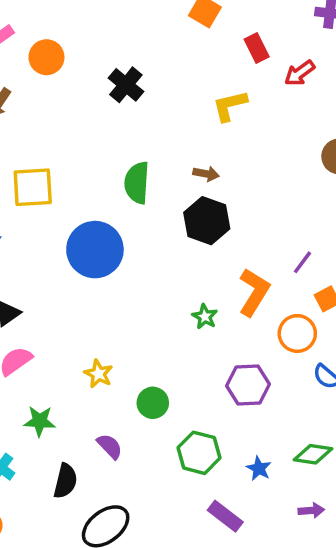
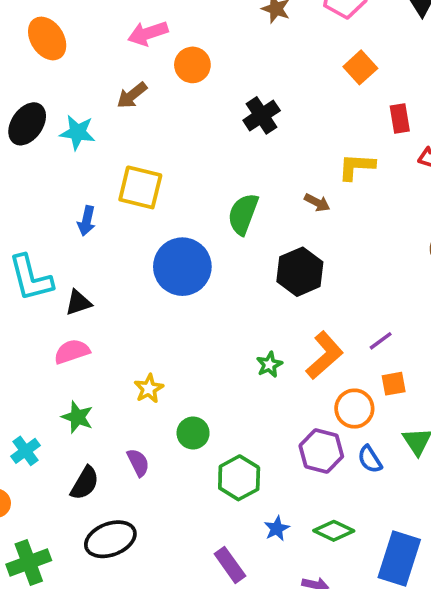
brown arrow: (206, 174) -> (317, 203), moved
purple hexagon: (248, 385) -> (321, 451), moved
green hexagon: (199, 453) -> (239, 478), moved

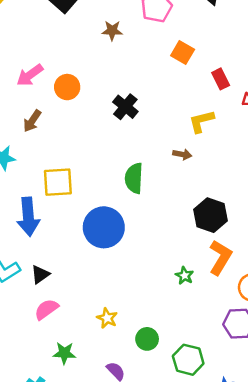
blue arrow: (87, 221) -> (28, 217), size x1.8
black hexagon: (300, 272) -> (210, 215), moved

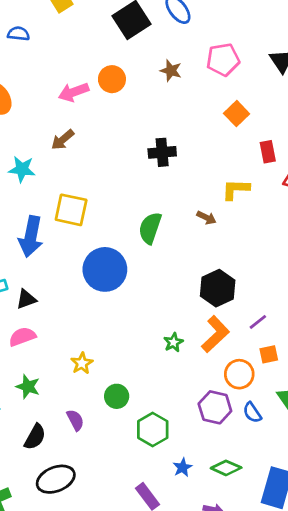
orange circle: (67, 87) -> (112, 79), moved
black cross: (125, 107) -> (162, 152), turned 30

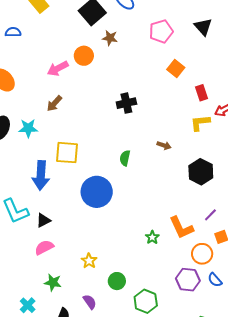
brown star: (171, 71) -> (110, 38), moved
yellow L-shape: (236, 189) -> (200, 123), moved
green semicircle: (150, 228) -> (125, 158), size x0.7
black hexagon: (218, 288) -> (201, 172), moved
orange L-shape: (215, 334) -> (181, 228), turned 116

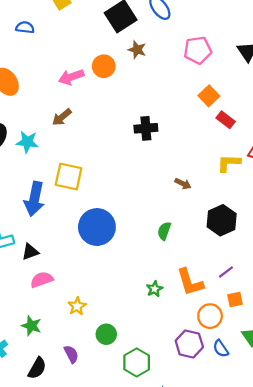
red rectangle: (202, 93) -> (226, 120), moved, turned -42
green semicircle: (125, 158) -> (164, 231), moved
pink semicircle: (44, 247) -> (42, 280), moved

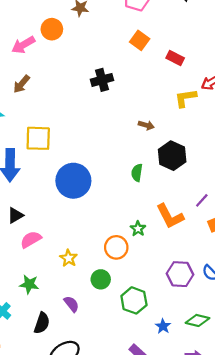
orange square: (209, 96) -> (140, 40), moved
black hexagon: (222, 220) -> (172, 156), moved
orange circle: (210, 316) -> (116, 247), moved

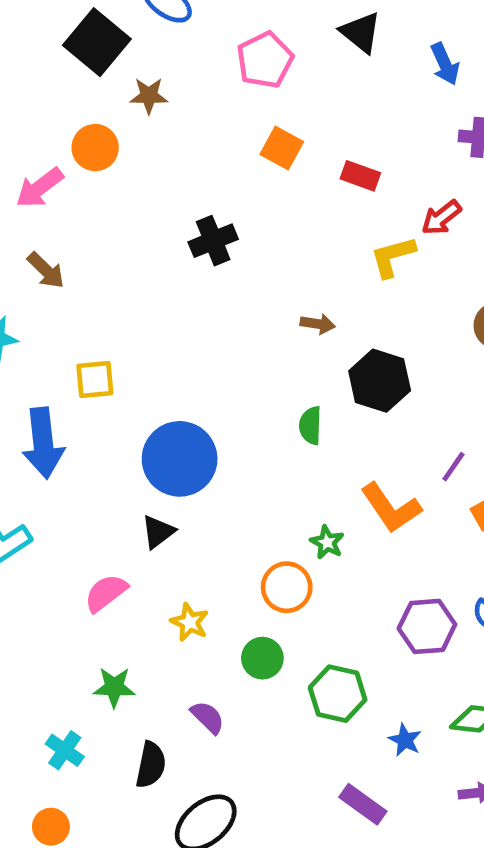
brown arrow: (21, 84) -> (46, 270), turned -78
yellow square: (38, 138) -> (95, 380), size x0.7
black triangle: (15, 215) -> (158, 532), moved

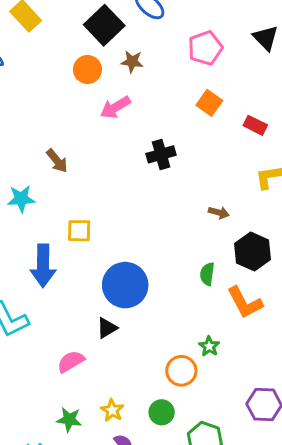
orange circle: (95, 148) -> (87, 69), moved
pink arrow: (40, 188) -> (115, 107), moved
orange L-shape: (391, 508) -> (245, 303), moved
yellow star: (190, 622) -> (112, 410), moved

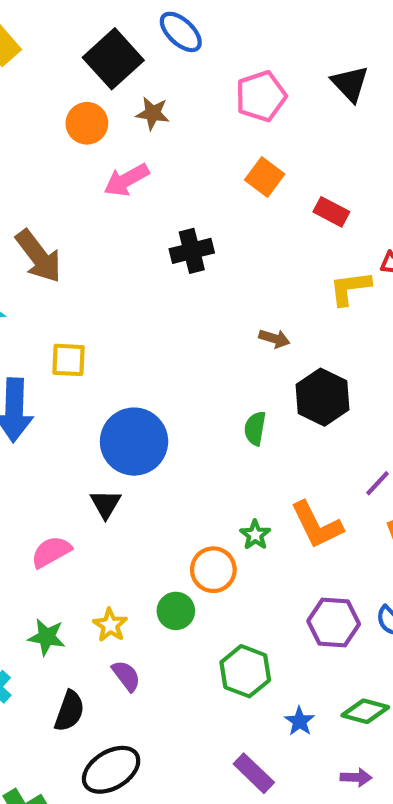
brown arrow: (57, 161) -> (39, 256), size x1.5
orange L-shape: (245, 303) -> (317, 525), moved
black triangle: (107, 328) -> (106, 504), turned -30
green circle: (162, 412) -> (176, 611), moved

